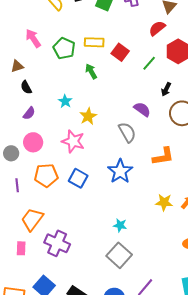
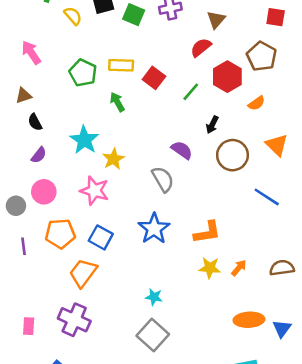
pink arrow: (33, 38) -> (31, 53), moved
cyan star: (65, 101) -> (84, 140), size x1.6
orange L-shape: (163, 156) -> (207, 232), moved
orange trapezoid: (32, 219) -> (83, 273), moved

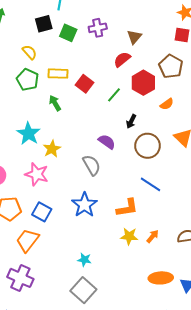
yellow semicircle: (73, 16) -> (30, 52), moved
blue line: (267, 197) -> (151, 184), moved

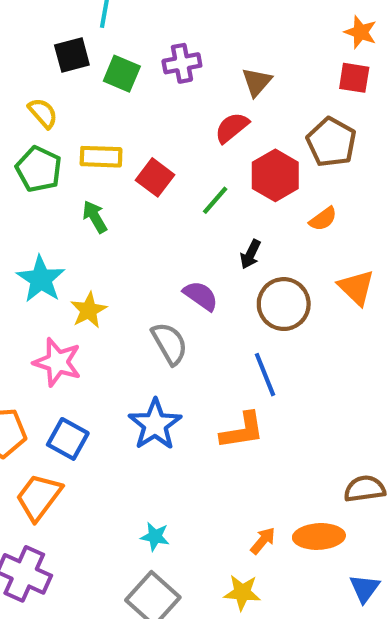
blue line: (151, 184) -> (265, 375), moved, turned 35
yellow star: (129, 236) -> (242, 593), moved
orange arrow: (153, 236) -> (263, 541), moved
orange ellipse: (161, 278) -> (319, 536), moved

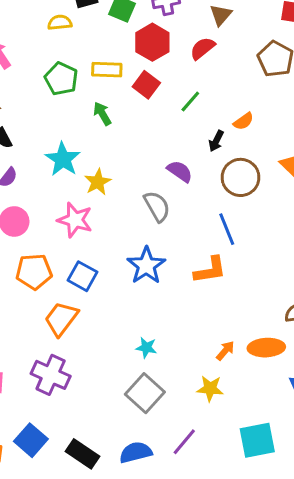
yellow semicircle: (43, 113) -> (60, 22), moved, turned -55
red hexagon: (275, 175) -> (152, 42), moved
orange semicircle: (323, 219) -> (244, 121), moved

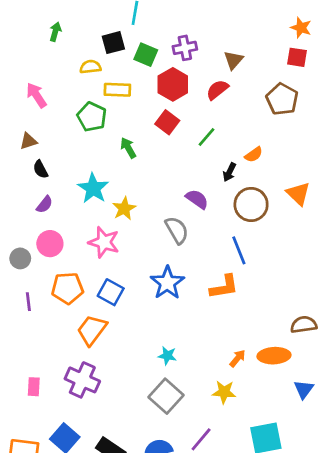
yellow rectangle: (107, 70) -> (117, 90), moved

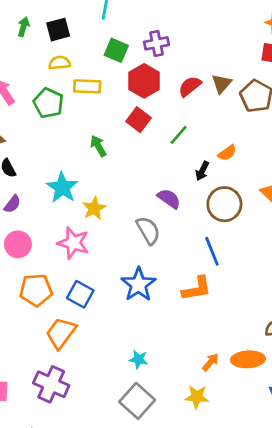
black square: (113, 43) -> (58, 30), moved
brown triangle: (233, 60) -> (222, 84), moved
green pentagon: (92, 117) -> (48, 103), moved

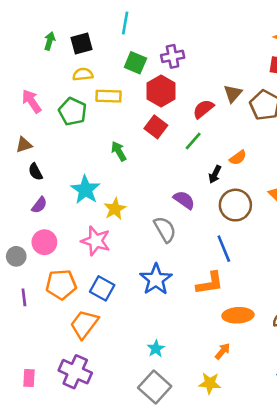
red semicircle: (190, 86) -> (203, 109), moved
cyan star: (138, 359) -> (156, 349), turned 30
orange ellipse: (248, 359) -> (238, 315), moved

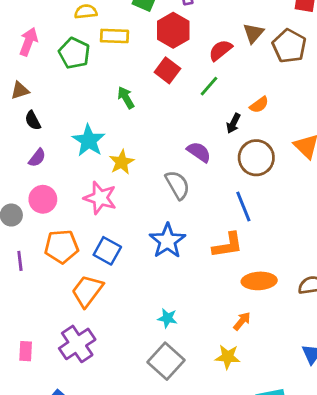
pink arrow: (32, 101) -> (29, 42), turned 55
cyan star: (156, 349) -> (167, 318), turned -30
purple cross: (75, 372) -> (77, 344), turned 32

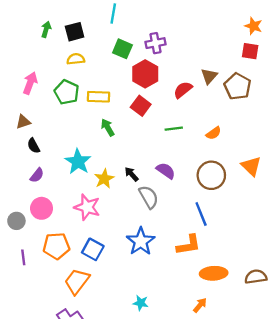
yellow rectangle: (114, 36) -> (99, 97), moved
green line: (209, 86) -> (174, 129), moved, turned 42
black arrow: (233, 123) -> (132, 174), moved, turned 112

